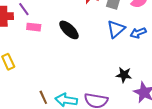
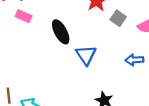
blue triangle: (116, 29) -> (86, 55), moved, turned -42

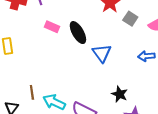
pink rectangle: (24, 16) -> (52, 27), moved

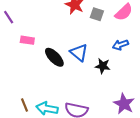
black ellipse: (78, 33) -> (54, 57), moved
black star: (120, 94) -> (103, 66), moved

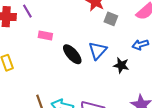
gray square: (97, 14) -> (111, 19), moved
blue triangle: (79, 53) -> (98, 51), turned 30

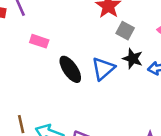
black star: (121, 65) -> (133, 59), moved

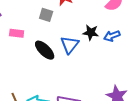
gray square: (125, 31) -> (46, 15), moved

